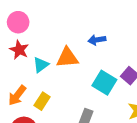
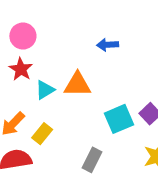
blue arrow: (97, 40) -> (108, 45), moved
cyan square: (104, 83) -> (119, 119), turned 30

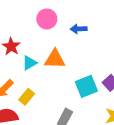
pink circle: (23, 36) -> (47, 19), moved

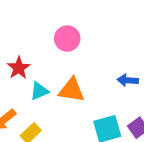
blue arrow: (79, 29) -> (128, 80), moved

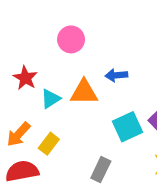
blue arrow: (128, 80) -> (116, 75), moved

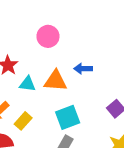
cyan triangle: (51, 99) -> (27, 84), turned 36
cyan square: (128, 127) -> (68, 117), moved

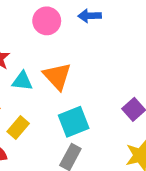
blue arrow: (83, 69) -> (90, 16), moved
orange triangle: (55, 81) -> (57, 76), turned 45

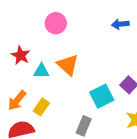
blue arrow: (90, 16) -> (120, 24), moved
cyan square: (74, 122) -> (102, 96), moved

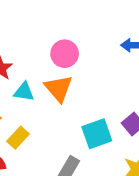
pink circle: (56, 23) -> (65, 54), moved

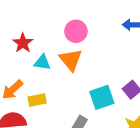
yellow rectangle: (18, 138) -> (37, 100), turned 36

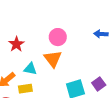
cyan triangle: (42, 62) -> (30, 69), moved

